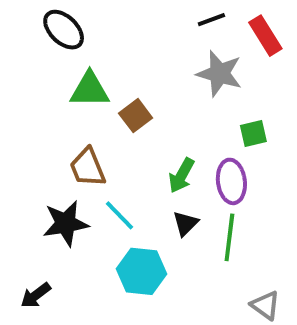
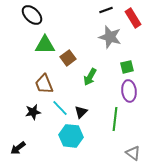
green arrow: (181, 175) -> (90, 77), moved
purple ellipse: (231, 181) -> (129, 91), moved
black star: (66, 223) -> (33, 112), size x0.7
black triangle: (185, 223) -> (81, 112), moved

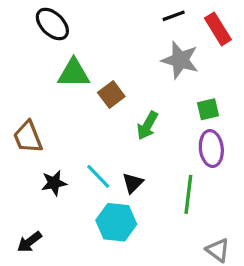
brown trapezoid: (44, 84) -> (28, 137), moved

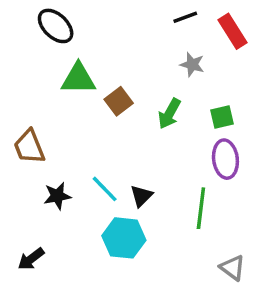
gray star: (180, 60) -> (192, 65), size x0.6
green arrow: (147, 126) -> (169, 114), moved

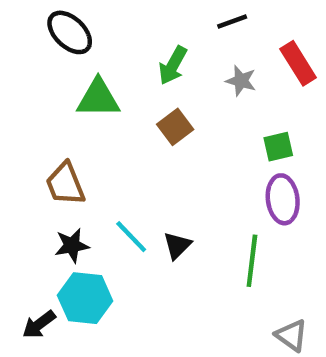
red rectangle: (232, 31) -> (298, 63), moved
brown square: (119, 101) -> (175, 127), moved
green arrow: (169, 114) -> (173, 65), moved
brown trapezoid: (29, 147) -> (65, 184), moved
cyan hexagon: (124, 238) -> (85, 298), moved

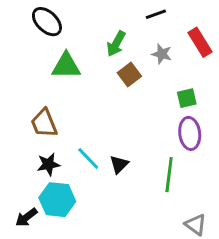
brown square: (175, 127) -> (129, 75), moved

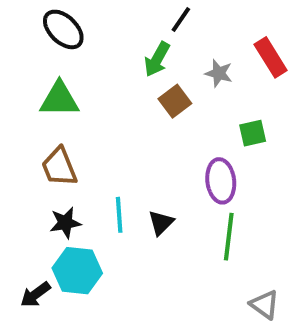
black line: (156, 14) -> (181, 19), moved, turned -36
green triangle: (66, 66) -> (59, 99), moved
purple ellipse: (190, 133) -> (221, 181), moved
cyan line: (88, 158) -> (119, 215), turned 40

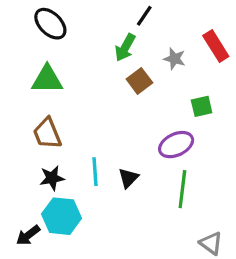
purple ellipse: (221, 181) -> (176, 145), turned 72

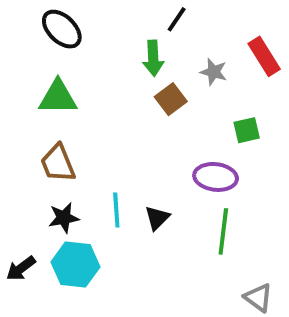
green arrow: (125, 48) -> (153, 58), turned -32
purple ellipse: (176, 145) -> (216, 177), turned 32
black arrow: (28, 235) -> (21, 268), moved

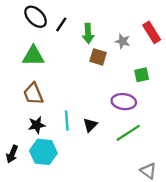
black line: (177, 19) -> (61, 25), moved
brown square: (171, 99) -> (98, 57), turned -36
green line: (223, 231) -> (128, 133), turned 50
black arrow: (21, 268) -> (12, 154), turned -30

